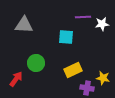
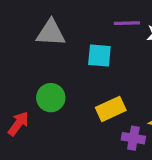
gray triangle: (24, 25) -> (51, 33), moved

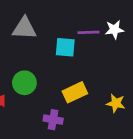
purple line: (127, 23) -> (89, 32), moved
purple cross: (133, 138) -> (53, 120), moved

